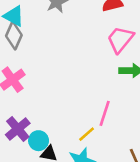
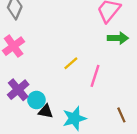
yellow line: (87, 134) -> (71, 63), moved

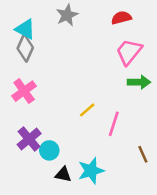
black triangle: (46, 111) -> (63, 174), moved
brown line: (121, 115) -> (143, 154), moved

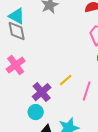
gray diamond: (25, 48) -> (17, 31), turned -35
purple cross: (29, 139) -> (42, 92), moved

